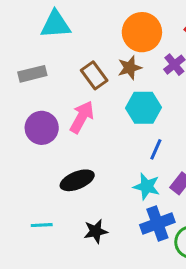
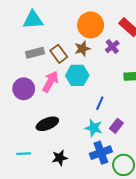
gray rectangle: (32, 74) -> (35, 53), moved
cyan hexagon: (144, 108) -> (77, 75), moved

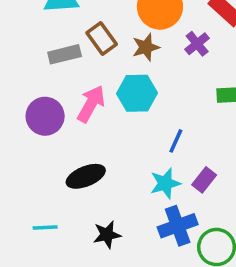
brown rectangle: (59, 54) -> (102, 38), moved
cyan star: (94, 128) -> (165, 183), turned -30

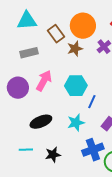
brown rectangle: (102, 38) -> (56, 34), moved
cyan hexagon: (137, 93) -> (76, 86), moved
cyan star: (165, 183) -> (76, 123), moved
cyan line: (45, 228) -> (26, 150), moved

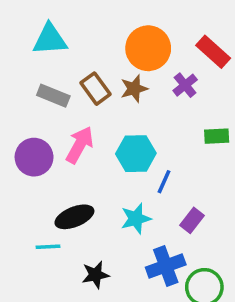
brown rectangle: (56, 34) -> (95, 89), moved
gray rectangle: (29, 53) -> (53, 96), turned 36
cyan line: (26, 150) -> (48, 247), moved

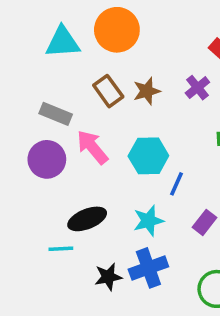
orange circle: (148, 48) -> (117, 30), moved
gray rectangle: (53, 96) -> (56, 114), moved
pink arrow: (80, 145) -> (92, 147), turned -69
blue cross: (166, 266) -> (148, 268), moved

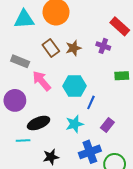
purple cross: (197, 88) -> (103, 46), turned -32
purple circle: (47, 159) -> (15, 100), moved
blue cross: (148, 268) -> (90, 152), moved

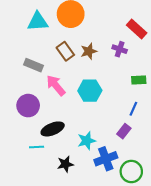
blue line: (91, 102) -> (133, 109), moved
cyan star: (74, 124) -> (87, 141), moved

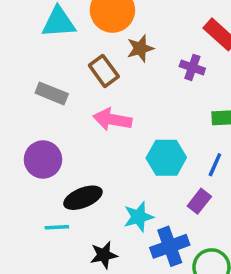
brown star: (89, 51) -> (140, 48), moved
pink arrow: (56, 85) -> (112, 120), moved, turned -40
cyan hexagon: (90, 91) -> (166, 158), moved

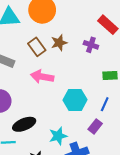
brown star: (140, 48) -> (59, 43), moved

